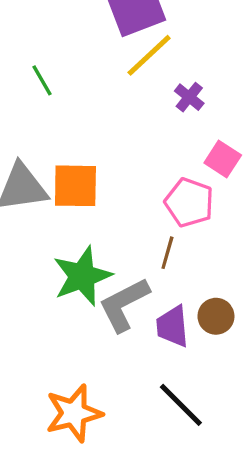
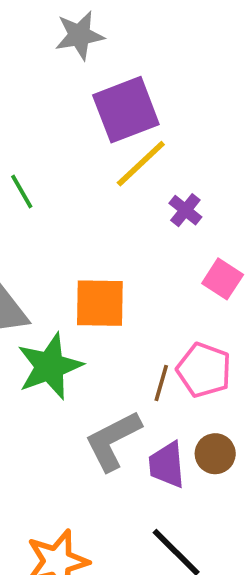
orange square: (75, 186) -> (100, 303), moved
pink pentagon: (189, 202) -> (204, 370), moved
green star: (82, 276) -> (50, 366), moved

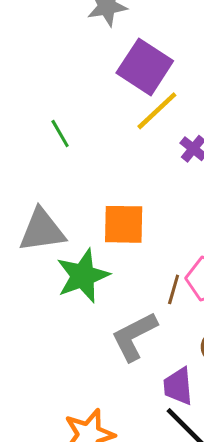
purple square: (126, 110) -> (145, 67), turned -36
purple trapezoid: (167, 465) -> (178, 386), moved

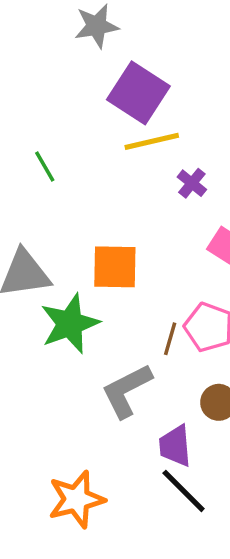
yellow line: (157, 111) -> (152, 141), turned 30

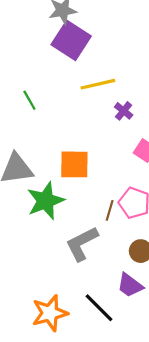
purple square: (138, 93) -> (71, 40), moved
purple trapezoid: (175, 446) -> (130, 285), moved, turned -48
black line: (184, 491) -> (99, 308), moved

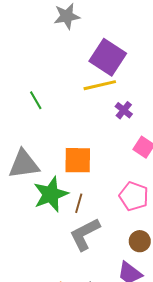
purple square: (71, 40) -> (108, 57), moved
brown line: (110, 210) -> (79, 203), moved

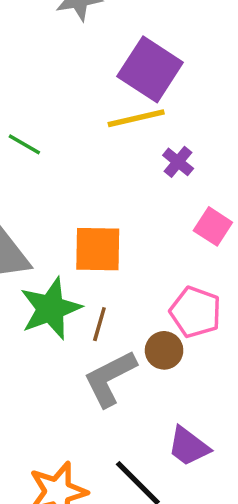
green line: (36, 100) -> (24, 144), turned -30
brown circle: (140, 241) -> (164, 350), moved

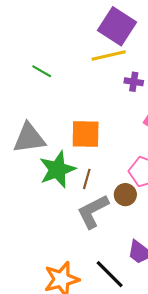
purple cross: (178, 162) -> (134, 82), turned -30

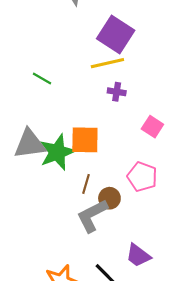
purple cross: (134, 82) -> (117, 92), moved
green star: (57, 170) -> (57, 152), moved
brown circle: (125, 195) -> (109, 198), moved

